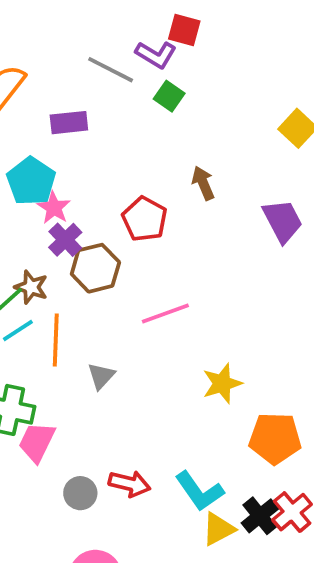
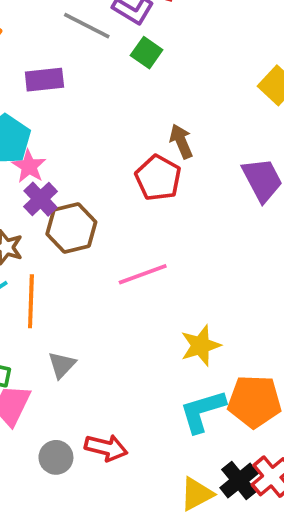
red pentagon: (145, 219) -> (158, 178), moved
gray triangle: (101, 376) -> (62, 365), moved
cyan L-shape: (199, 491) -> (202, 411), moved, turned 108

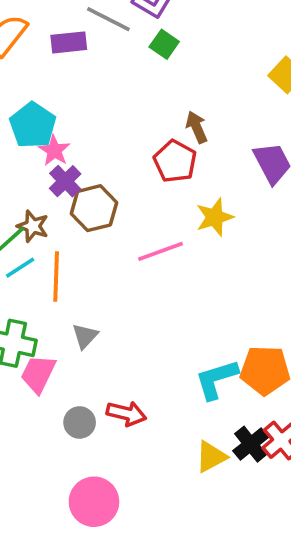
purple rectangle: (44, 80) -> (69, 42), moved
yellow star: (201, 346) -> (215, 217), moved

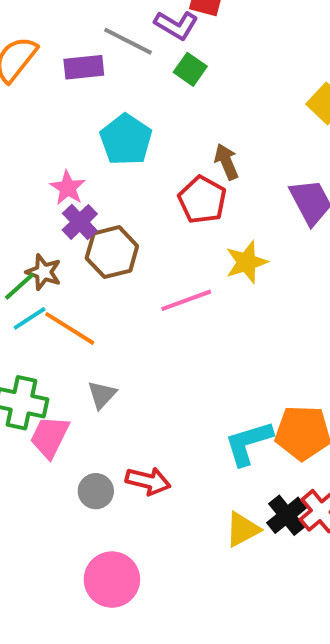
cyan pentagon: (33, 125) -> (126, 140), moved
orange line: (56, 277) -> (70, 328), turned -60

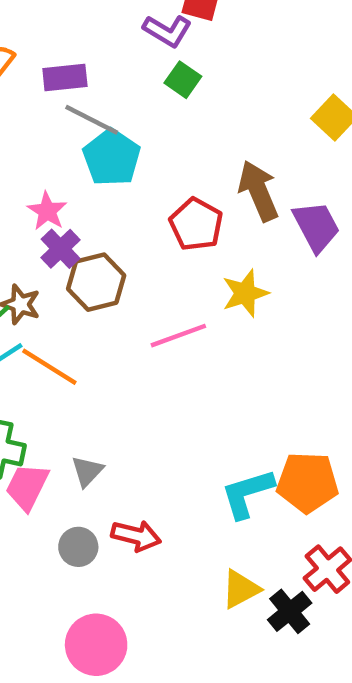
gray line: (128, 41) -> (92, 120), moved
brown arrow: (226, 162) -> (258, 191), moved, size x1.5
gray triangle: (102, 395) -> (87, 471), moved
black cross: (287, 515) -> (290, 611), moved

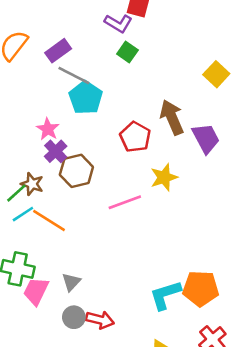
purple rectangle: (65, 77) -> (58, 51), turned -30
gray circle: (78, 547) -> (74, 317), moved

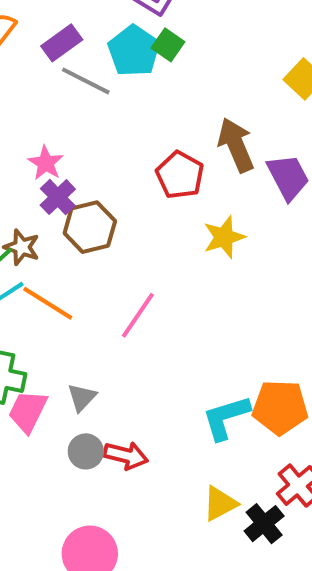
cyan pentagon: (86, 98) -> (134, 51), moved
pink line: (125, 202) -> (138, 315), moved, turned -36

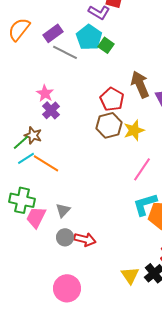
green square: (168, 45) -> (106, 45), moved
brown hexagon: (90, 227) -> (109, 125), moved
pink line: (138, 315) -> (142, 169), moved
cyan L-shape: (226, 417) -> (145, 204), moved
yellow triangle: (220, 504) -> (130, 275), moved, turned -36

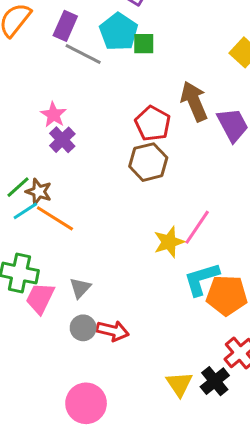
purple rectangle: (53, 33) -> (65, 26), turned -30
green square: (106, 45) -> (144, 44), turned -35
yellow star: (134, 130) -> (169, 242), moved
brown star: (33, 135) -> (39, 192), moved

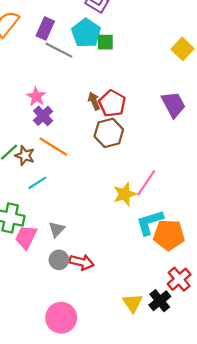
brown arrow: (194, 101) -> (94, 101), moved, size x0.6
cyan line: (25, 211) -> (37, 183), moved
orange line: (55, 218) -> (53, 146), moved

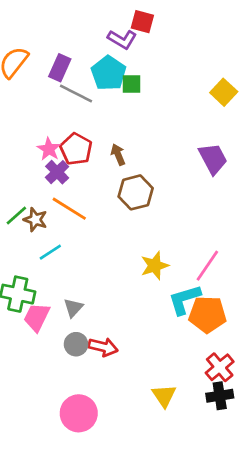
red pentagon: (112, 103) -> (76, 149), moved
pink line: (146, 183) -> (207, 266), moved
black cross: (160, 301) -> (220, 396), moved, turned 30

